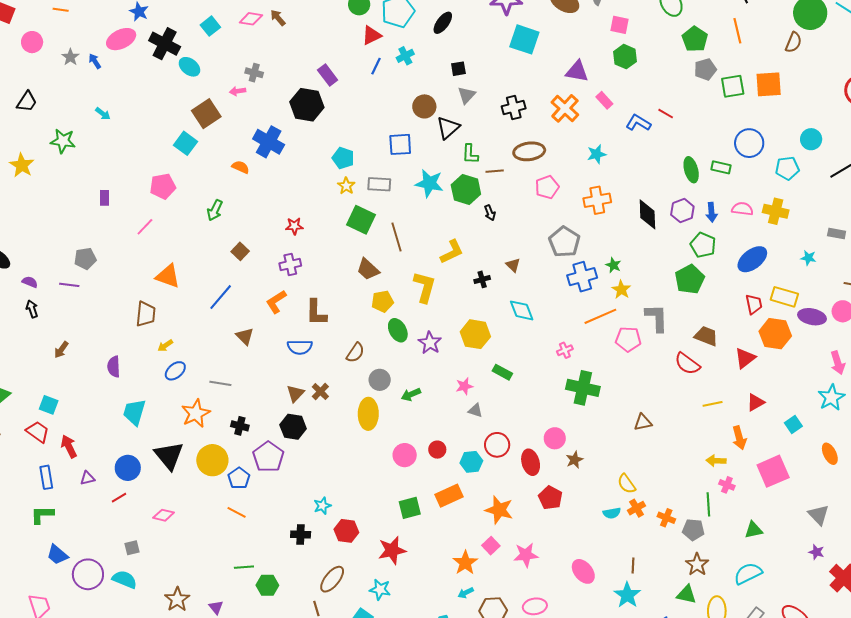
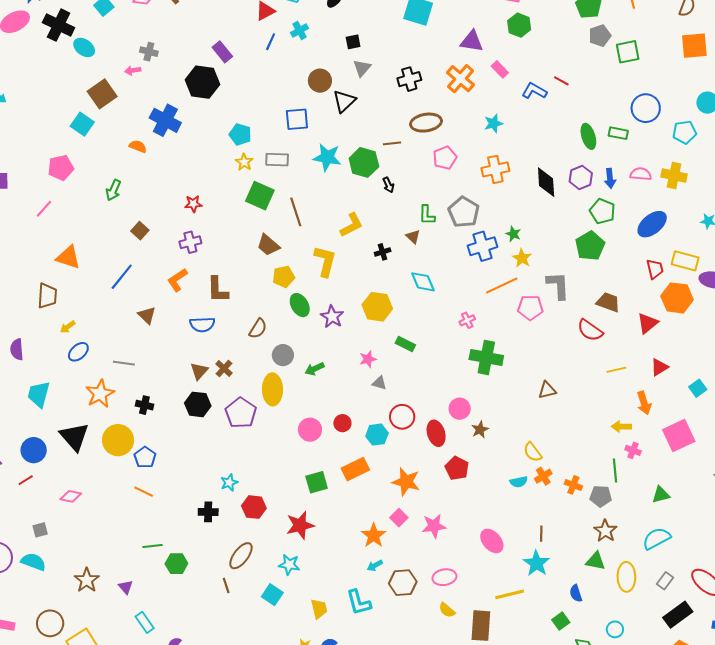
orange square: (769, 84) -> (694, 46), moved
green L-shape: (470, 154) -> (427, 215), moved
purple pentagon: (268, 457) -> (241, 413), moved

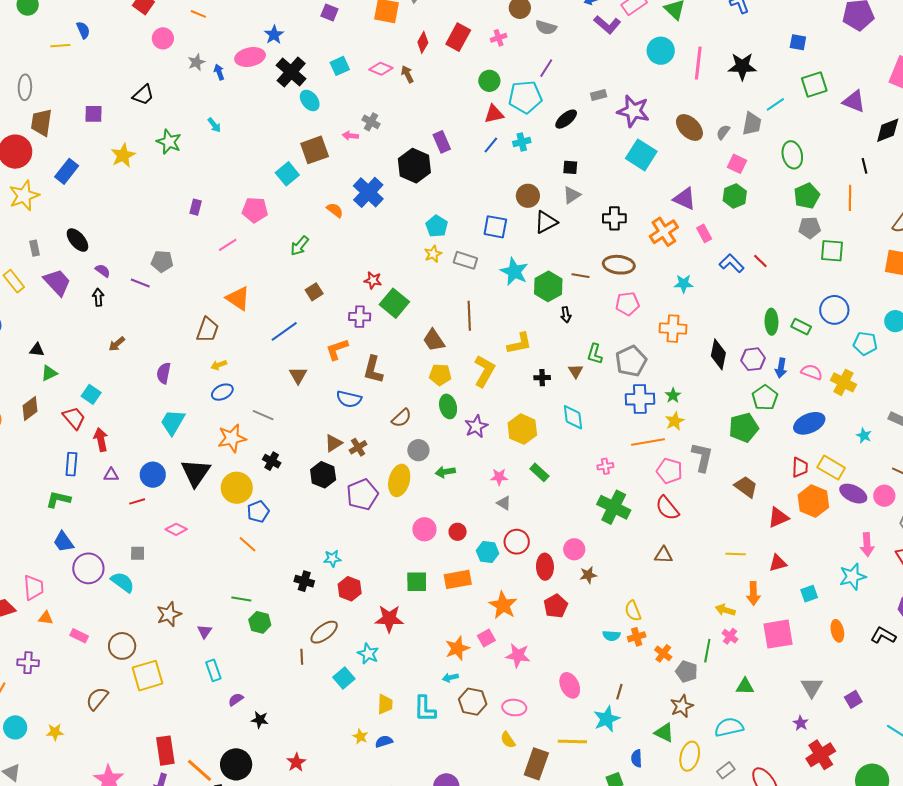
green square: (260, 196) -> (394, 303), moved
red semicircle: (590, 330) -> (667, 508), moved

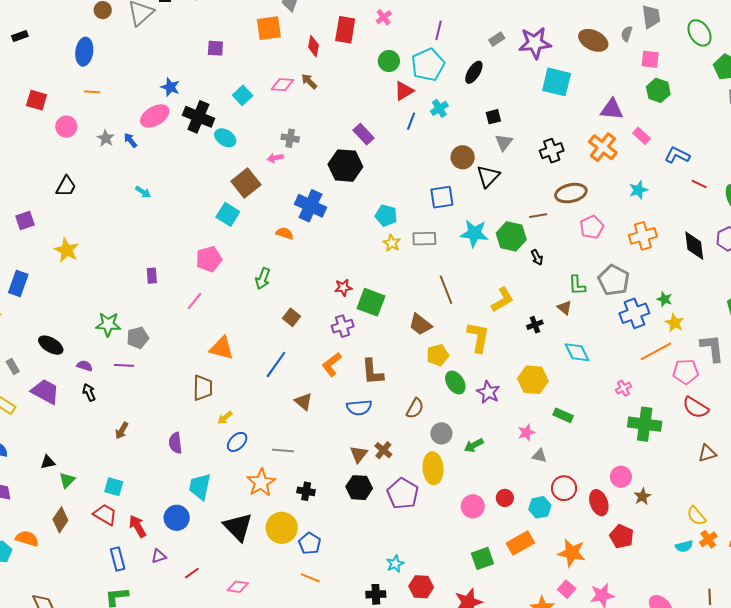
green star: (169, 142) -> (108, 324), moved
red line: (760, 261) -> (699, 184), moved
blue circle: (153, 475) -> (177, 518), moved

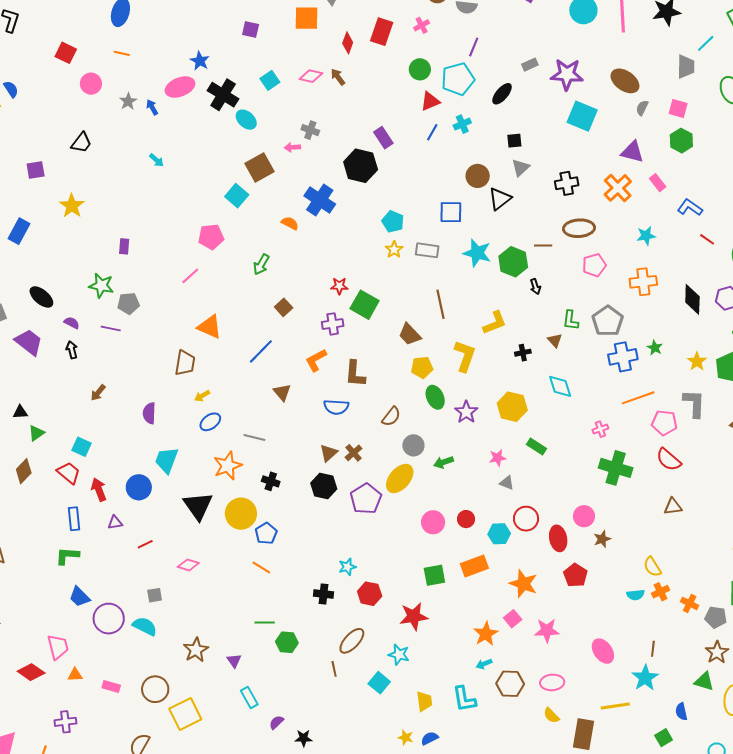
gray semicircle: (627, 34) -> (642, 108), moved
purple rectangle: (152, 276) -> (124, 246), moved
yellow star: (675, 323) -> (697, 361), moved
yellow ellipse: (433, 468) -> (400, 478), turned 36

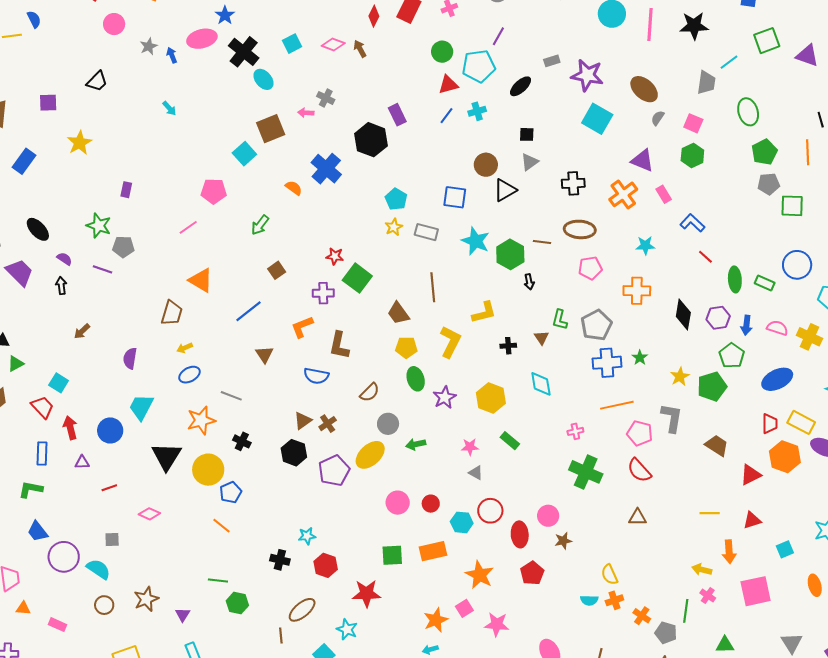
brown circle: (155, 689) -> (104, 605), moved, size x0.7

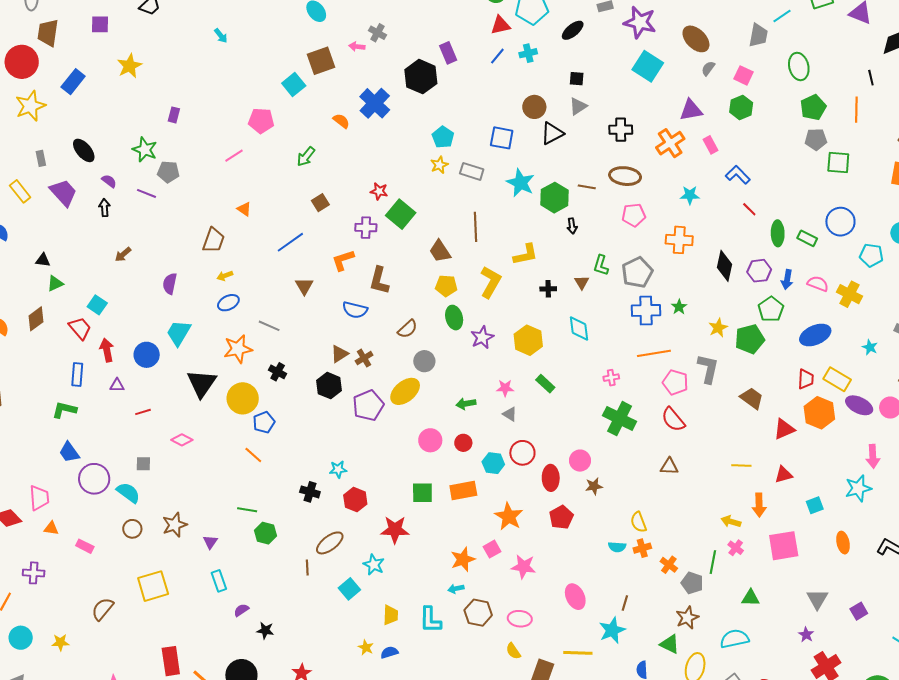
purple triangle: (642, 160) -> (691, 110), turned -35
orange triangle: (201, 280) -> (244, 209), size x0.6
green arrow: (416, 444) -> (466, 404), moved

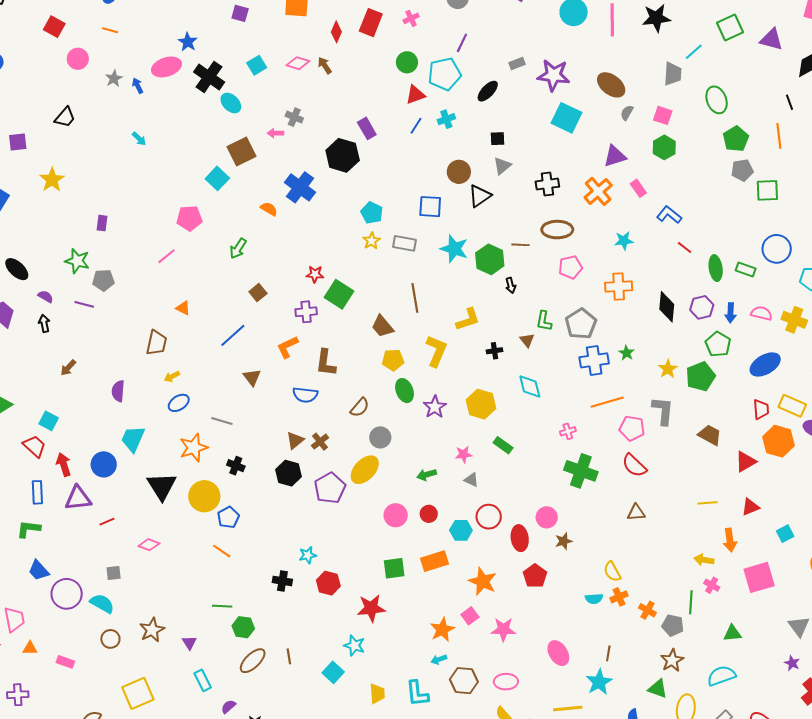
purple triangle: (117, 385) -> (78, 498), size x1.8
brown ellipse: (330, 543) -> (253, 661), moved

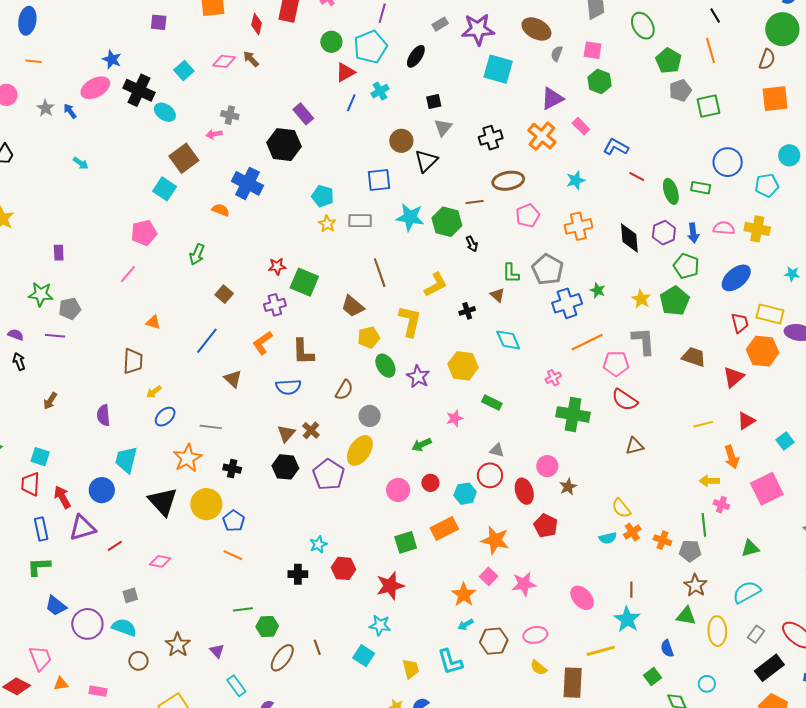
red trapezoid: (34, 446) -> (30, 484), turned -120
gray triangle: (471, 480) -> (497, 450), moved

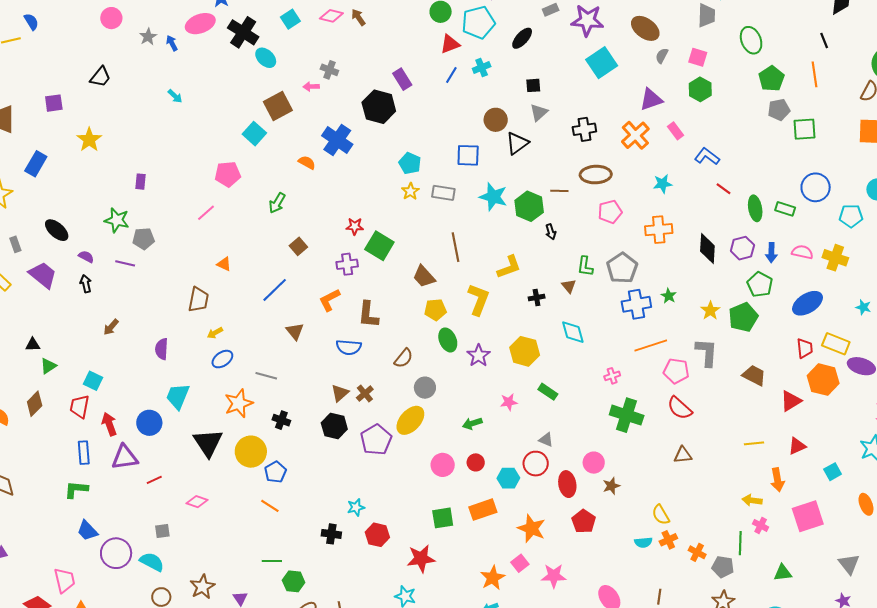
cyan square: (498, 69) -> (602, 63), turned 32

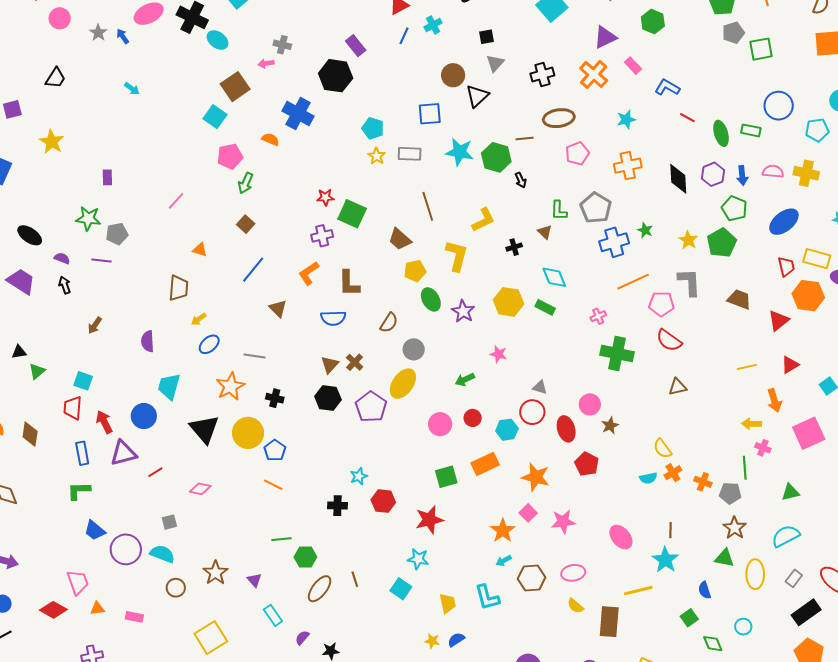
pink pentagon: (228, 174) -> (230, 156), moved
brown square: (298, 246) -> (246, 224), moved
green rectangle: (548, 392) -> (545, 307), moved
pink star: (509, 402) -> (499, 354), turned 30
brown diamond: (35, 404) -> (30, 434), moved, turned -30

